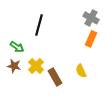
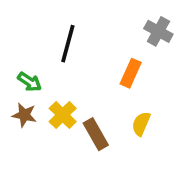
orange rectangle: (91, 39) -> (131, 73), moved
yellow semicircle: (81, 71) -> (141, 124), turned 48

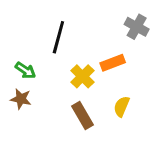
orange rectangle: (131, 73) -> (113, 63), turned 45
yellow cross: (63, 115) -> (82, 76), moved

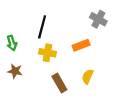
green arrow: (25, 70) -> (12, 43), moved, turned 40
yellow cross: (82, 76) -> (48, 53), moved, turned -35

